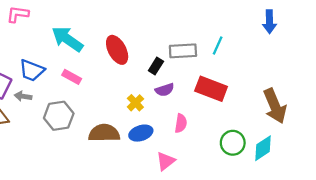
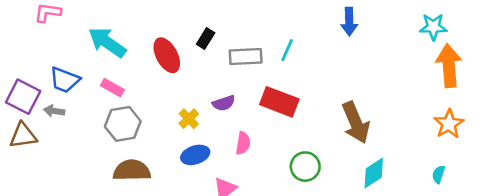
black rectangle: (156, 66) -> (206, 38), moved
gray hexagon: (59, 116) -> (123, 124), moved
brown semicircle: (104, 133) -> (132, 170), moved
cyan diamond: (263, 148) -> (374, 173), moved

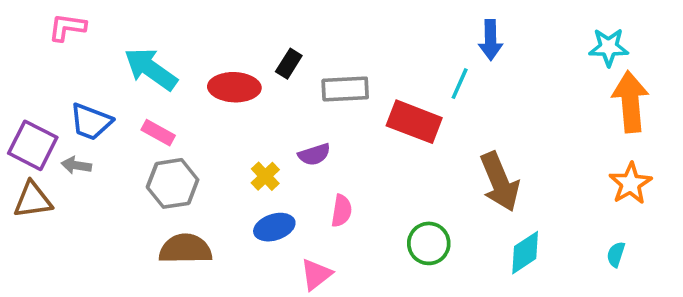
cyan line: (287, 50) -> (460, 84), moved
red ellipse: (167, 55) -> (234, 87), turned -60
red rectangle: (279, 102) -> (414, 122), moved

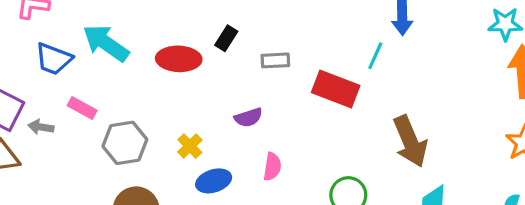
gray rectangle: (345, 89) -> (275, 60), size x0.7
blue trapezoid: (91, 122) -> (54, 59), moved
pink rectangle: (158, 133) -> (82, 108), moved
yellow cross: (265, 176) -> (190, 146), moved

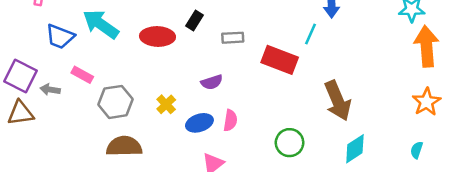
blue ellipse: (214, 181) -> (199, 123), moved

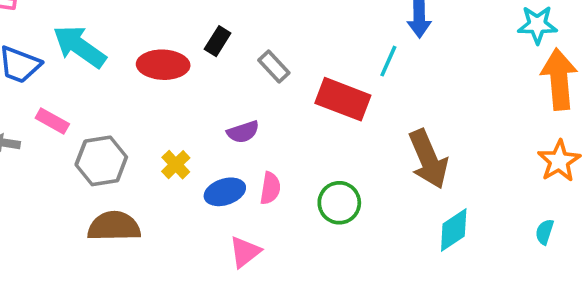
gray rectangle: (233, 38) -> (274, 67), turned 50
green circle: (290, 143) -> (339, 203), moved

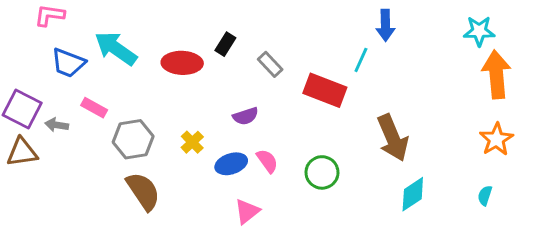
pink semicircle: (270, 188) -> (267, 161), turned -45
brown semicircle: (114, 226) -> (143, 191), turned 57

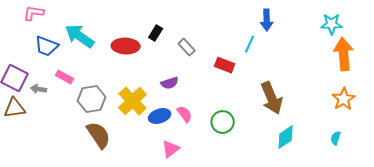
red rectangle: (325, 90) -> (225, 65), size x0.7
yellow cross: (192, 142) -> (133, 101), size x1.8

